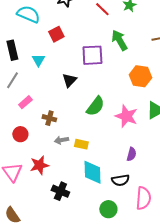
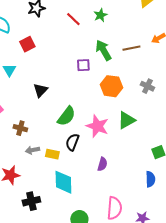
green arrow: (119, 40) -> (103, 50), moved
purple square: (92, 55) -> (83, 65), moved, size x0.6
black semicircle: (120, 180) -> (72, 142), moved, turned 120
black cross: (60, 191) -> (31, 201), turned -36

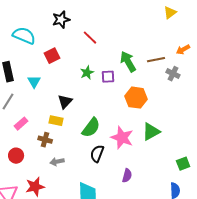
green star: (100, 15) -> (87, 73), moved
red line: (73, 19) -> (90, 38), moved
gray cross: (147, 86) -> (173, 74), moved
yellow rectangle: (52, 154) -> (56, 121), moved

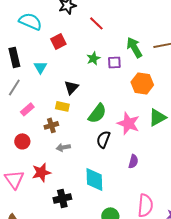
brown cross: (45, 140) -> (51, 125), turned -32

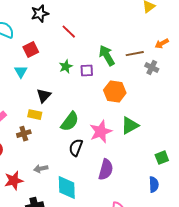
cyan triangle: (40, 67) -> (21, 72), moved
pink star: (128, 123) -> (101, 132), turned 30
gray arrow: (63, 147) -> (41, 169), moved
purple semicircle: (133, 161) -> (106, 170), size x1.5

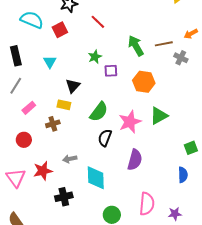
red square: (31, 50) -> (60, 30), moved
purple square: (87, 71) -> (111, 71), moved

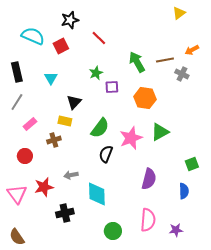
purple semicircle: (135, 160) -> (149, 179), moved

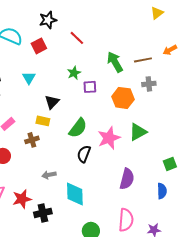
gray cross: (182, 74) -> (149, 84), moved, turned -32
red star: (44, 187) -> (22, 199), moved

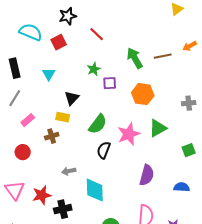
gray cross: (149, 84) -> (189, 103), moved
green square: (170, 164) -> (189, 150), moved
blue semicircle: (162, 191) -> (182, 187), turned -84

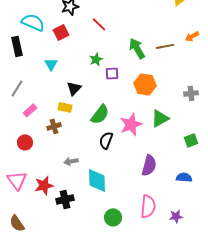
black rectangle: (15, 68) -> (17, 46), moved

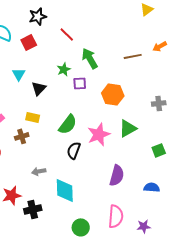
green arrow: (137, 48) -> (90, 58), moved
black triangle: (74, 88) -> (39, 88), moved

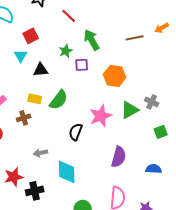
red square: (29, 42) -> (31, 36), moved
black triangle: (39, 88) -> (41, 70), turned 42
gray cross: (159, 103) -> (152, 102), moved, turned 32
green semicircle: (68, 124) -> (59, 100), moved

